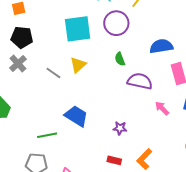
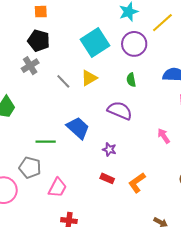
cyan square: (78, 29) -> (95, 42), turned -36
purple semicircle: (140, 81) -> (120, 111), moved
purple star: (120, 128) -> (109, 149), moved

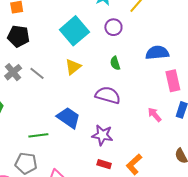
purple circle: (134, 44) -> (113, 27), size x0.7
gray cross: (30, 66) -> (13, 72), moved
gray line: (63, 81) -> (37, 73), moved
purple star: (109, 149) -> (102, 135), size x1.5

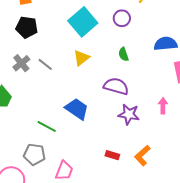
pink arrow: (155, 115) -> (163, 106), turned 42
green line: (38, 135) -> (47, 126), turned 36
purple star: (102, 135) -> (129, 114), moved

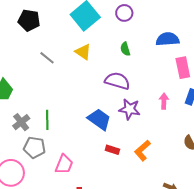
yellow triangle: (81, 58) -> (83, 52), turned -48
gray cross: (21, 63) -> (21, 122), moved
blue trapezoid: (77, 109) -> (99, 119), moved
green line: (47, 126) -> (47, 120), turned 60

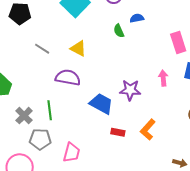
blue semicircle: (168, 39) -> (137, 18), moved, size x0.6
yellow triangle: (83, 52) -> (78, 49), moved
purple semicircle: (117, 81) -> (68, 78), moved

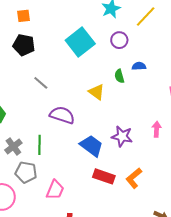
yellow triangle: (78, 49) -> (96, 92), moved
red rectangle: (118, 132) -> (104, 176), size x1.5

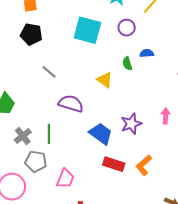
cyan square: (80, 42) -> (87, 30), turned -36
purple star: (122, 136) -> (131, 124), turned -30

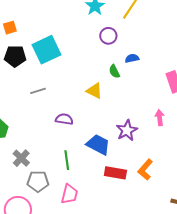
cyan square: (87, 30) -> (46, 50), moved, turned -32
gray line: (49, 72) -> (38, 91), turned -49
purple semicircle: (71, 104) -> (64, 119), size x0.7
green line: (49, 134) -> (67, 160), moved

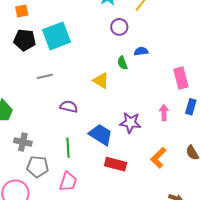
purple star: (127, 130) -> (130, 123), turned 30
gray cross: (21, 158) -> (23, 142), turned -36
orange L-shape: (145, 170) -> (158, 158), moved

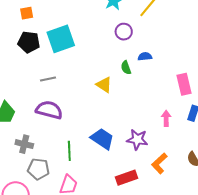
purple semicircle: (69, 107) -> (49, 110), moved, size x1.5
purple star: (130, 123) -> (137, 140), moved
red rectangle: (116, 164) -> (126, 178), moved, turned -35

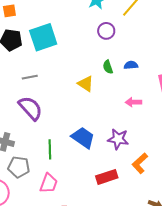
blue semicircle: (145, 56) -> (131, 65), moved
purple semicircle: (49, 110) -> (30, 108), turned 32
pink arrow: (166, 118) -> (133, 102), moved, turned -91

